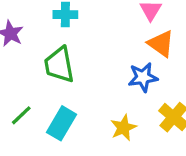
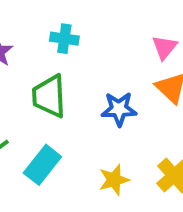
blue star: (143, 77) -> (119, 109), moved

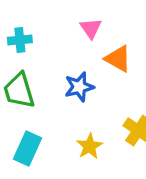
pink triangle: (164, 47) -> (91, 28), moved

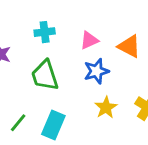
pink triangle: (91, 28) -> (89, 40), moved, turned 42
yellow star: (90, 146) -> (106, 108), moved

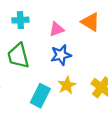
orange triangle: (129, 46) -> (90, 22), moved
cyan rectangle: (53, 125) -> (40, 96), moved

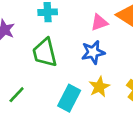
pink triangle: (57, 29) -> (99, 22), moved

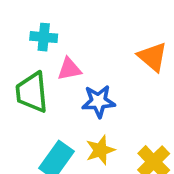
pink triangle: (99, 22) -> (69, 69), moved

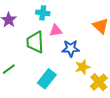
yellow star: (100, 150) -> (83, 67), moved

